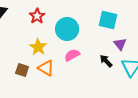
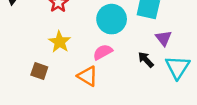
cyan circle: (67, 29) -> (112, 19), moved
orange triangle: (46, 68) -> (87, 76), moved

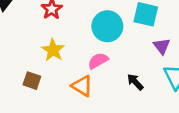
black arrow: (146, 60) -> (135, 82), moved

